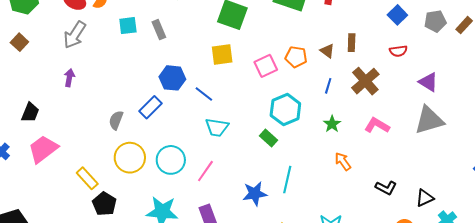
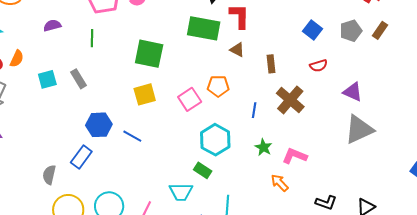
brown triangle: (327, 51) -> (237, 50), moved
pink L-shape: (377, 125) -> (295, 156), moved
cyan trapezoid: (217, 127) -> (181, 192), moved

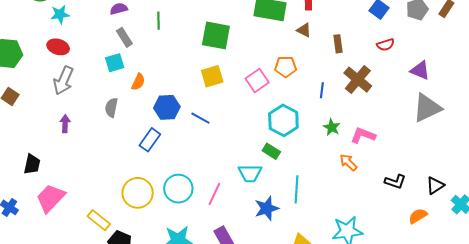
orange semicircle: (17, 59) -> (138, 82), moved
gray rectangle: (78, 79) -> (124, 37), moved
gray semicircle: (49, 175) -> (111, 108), moved

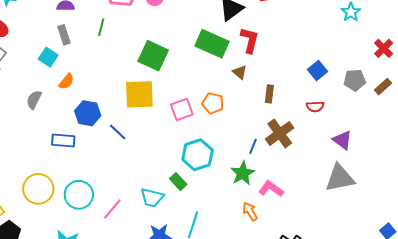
cyan square: (115, 63) -> (48, 57), turned 36
yellow square: (212, 76) -> (139, 94), size x1.4
blue line: (322, 90) -> (253, 146), moved
green star: (332, 127) -> (243, 173), size x1.4
blue rectangle: (150, 140) -> (63, 141), turned 45

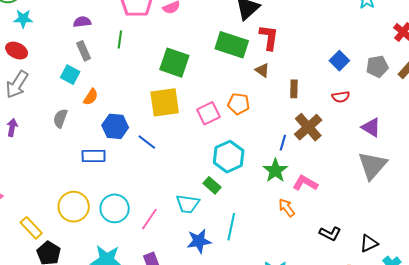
gray triangle: (340, 178) -> (372, 165), turned -32

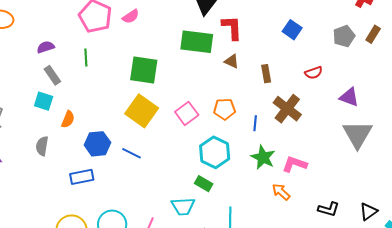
blue square: (339, 61) -> (292, 30), moved
yellow square: (165, 102) -> (142, 111), turned -36
orange pentagon: (239, 104) -> (224, 109), moved
blue line: (283, 143) -> (255, 123), moved

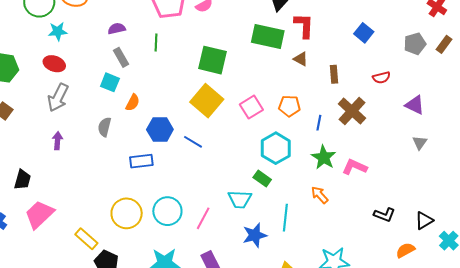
gray triangle: (358, 134) -> (420, 143), size x0.5
orange arrow: (281, 192) -> (320, 195), moved

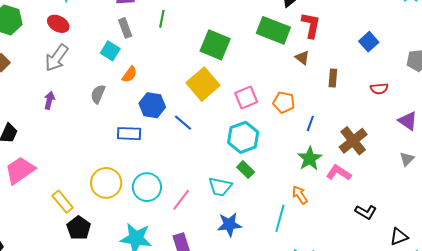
brown cross: (352, 111) -> (353, 141), moved
cyan hexagon: (276, 148) -> (243, 137), moved
black L-shape: (384, 215) -> (366, 212), moved
cyan line: (285, 218) -> (280, 218), moved

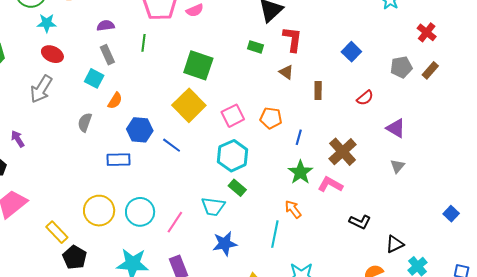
red ellipse: (58, 24) -> (52, 54), moved
green rectangle: (273, 30) -> (255, 47), size x0.5
red semicircle: (379, 89) -> (365, 98), turned -30
purple arrow: (49, 100) -> (18, 139), moved, turned -42

